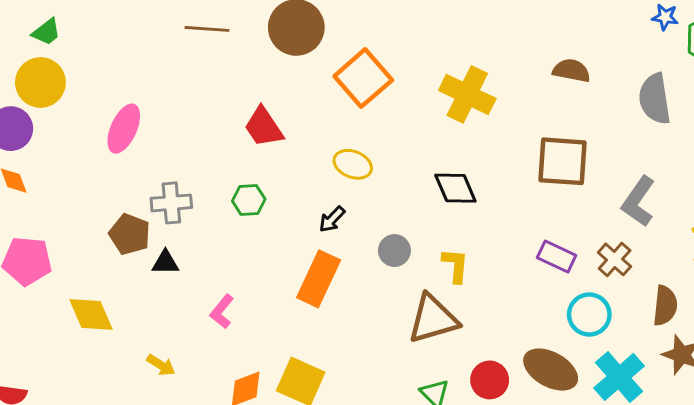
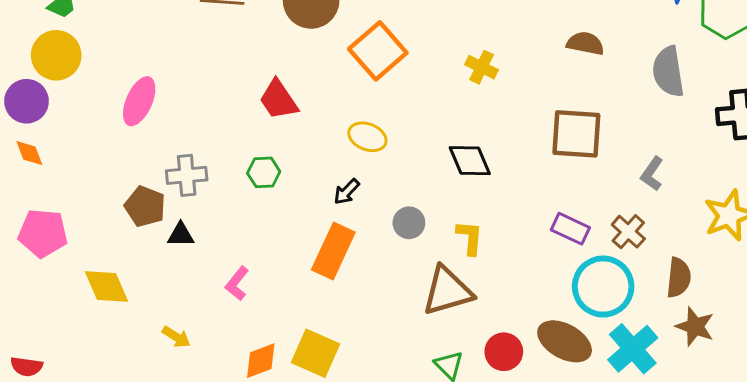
yellow cross: (467, 94) -> (482, 67), size x0.6
gray L-shape: (638, 201) -> (652, 174), size x0.7
cyan circle: (589, 315) -> (603, 287), size x1.4

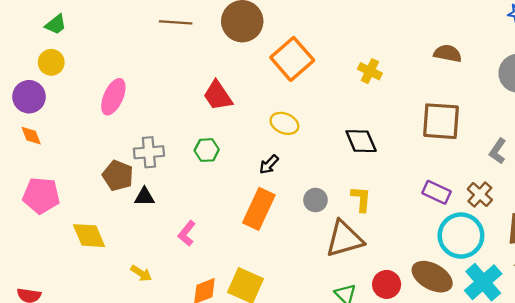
yellow circle: (56, 55) -> (51, 62), size x0.7
gray circle: (409, 223) -> (316, 200), moved

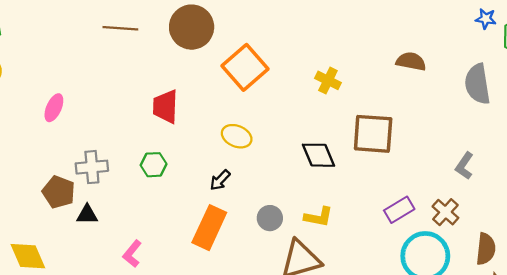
red trapezoid: (218, 96) -> (165, 107), turned 36
pink ellipse: (113, 97) -> (54, 108), size x0.7
brown square: (441, 121) -> (373, 134), moved
purple rectangle: (437, 192) -> (399, 210), turned -56
yellow L-shape: (361, 199) -> (318, 217), turned 96

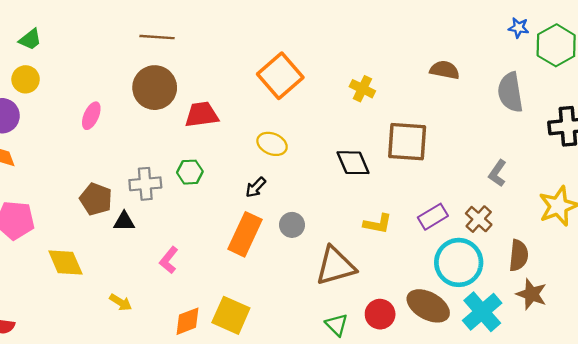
brown circle: (192, 27) -> (155, 88), moved
red trapezoid: (165, 107) -> (202, 115), turned 80
gray cross: (92, 167) -> (145, 184), moved
yellow L-shape: (318, 217) -> (378, 224), moved
gray circle: (270, 218) -> (292, 225), moved

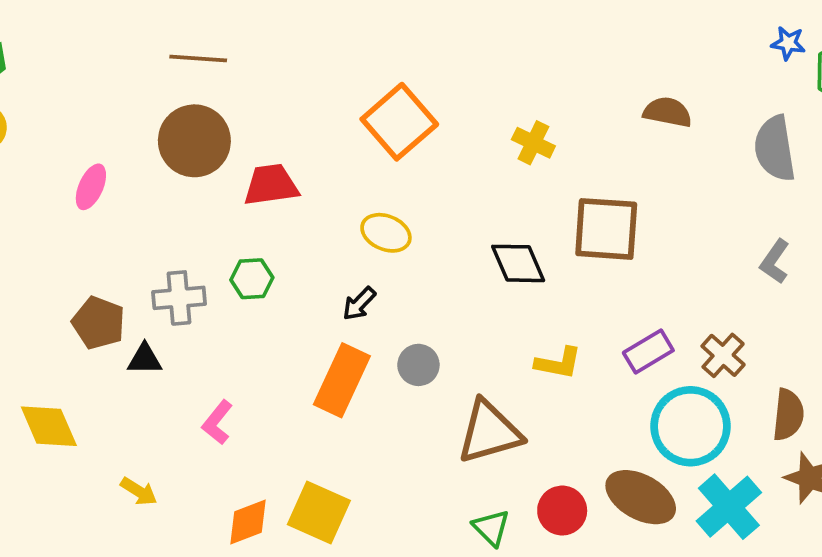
gray L-shape: (497, 173) -> (775, 262), moved

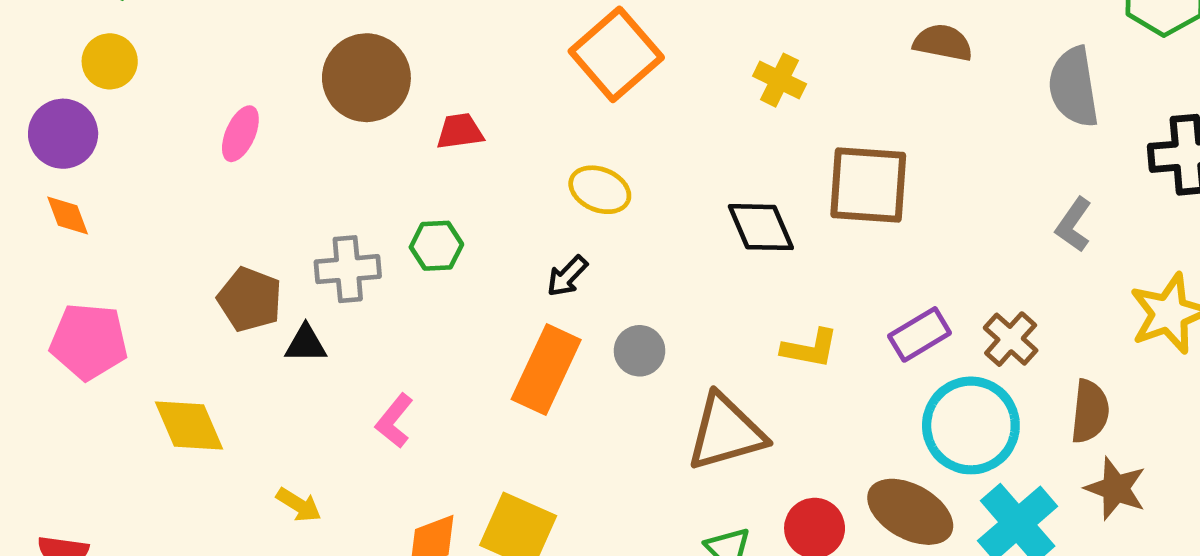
red trapezoid: (271, 185) -> (460, 131), size x0.7

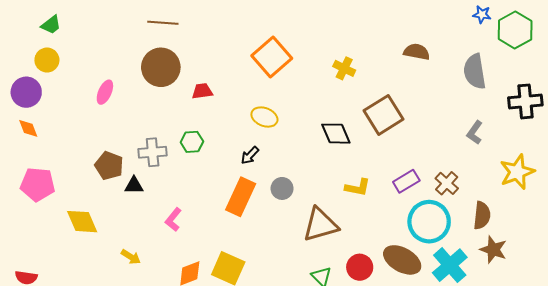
brown square: (868, 185) -> (384, 115), turned -36

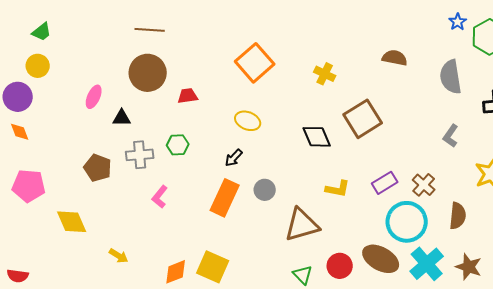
blue star: (482, 14) -> (458, 22), turned 30
black triangle: (134, 185) -> (122, 118), moved
pink L-shape: (173, 220) -> (160, 197), moved
brown star: (493, 250) -> (469, 267), moved

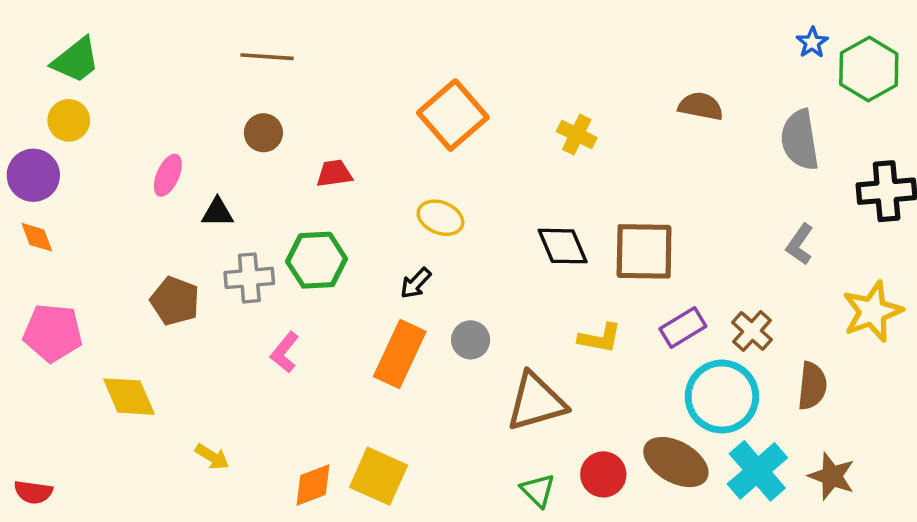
green trapezoid: (42, 32) -> (76, 60), size x1.4
brown circle: (148, 73) -> (263, 133), size x0.6
brown square: (363, 119) -> (644, 251), moved, turned 33
green hexagon: (178, 145) -> (317, 260), size x1.5

